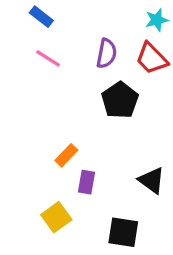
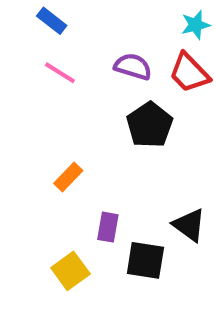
purple semicircle: (107, 53) -> (133, 67), turned -84
orange rectangle: (66, 155) -> (68, 177), moved
black square: (123, 232) -> (145, 260), moved

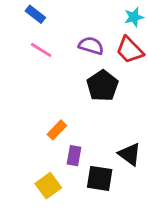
orange rectangle: (68, 177) -> (57, 130), moved

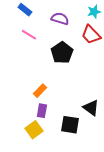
purple semicircle: (91, 46) -> (60, 19), moved
black pentagon: (103, 86) -> (62, 53), moved
purple rectangle: (74, 156) -> (42, 111), moved

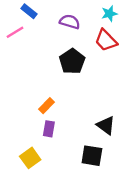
pink line: (29, 35) -> (15, 32), moved, turned -63
black square: (70, 125) -> (92, 156), moved
yellow square: (34, 130) -> (30, 158), moved

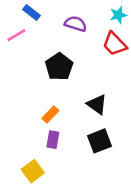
black pentagon: (72, 61) -> (59, 67), moved
black triangle: (106, 125) -> (97, 104), moved
black square: (92, 156) -> (99, 141), moved, turned -30

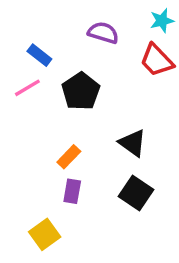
blue rectangle: (31, 12) -> (39, 55), moved
pink line: (16, 35) -> (27, 88), moved
black square: (99, 141) -> (136, 193), turned -35

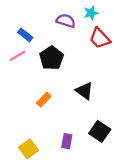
cyan star: (162, 21) -> (91, 13), moved
purple rectangle: (72, 191) -> (67, 141), moved
black square: (136, 193) -> (100, 131), moved

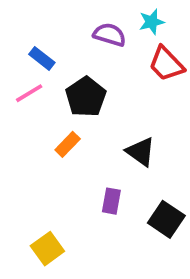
orange rectangle: (44, 100) -> (68, 144), moved
purple rectangle: (67, 141) -> (111, 201), moved

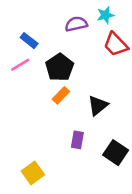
purple semicircle: (110, 35) -> (76, 24), turned -30
orange rectangle: (68, 144) -> (61, 95), moved
black triangle: (141, 152) -> (98, 105), turned 45

